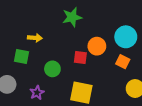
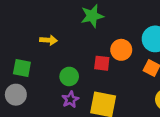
green square: (21, 56) -> (22, 68), moved
purple star: (37, 93) -> (70, 99), moved

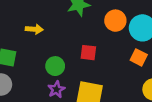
orange circle: (121, 50) -> (115, 21), moved

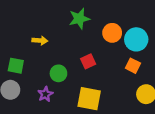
red square: (88, 53) -> (88, 61), turned -32
purple star: (56, 89) -> (45, 94), moved

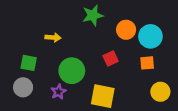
red square: (88, 61) -> (111, 59), moved
orange square: (133, 66) -> (147, 63), turned -32
green circle: (58, 73) -> (72, 71), size x1.5

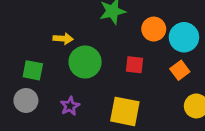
red square: (111, 59) -> (134, 65), turned 32
orange square: (147, 63) -> (180, 70), turned -32
green circle: (72, 71) -> (85, 62), moved

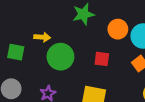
green square: (33, 70) -> (16, 52), moved

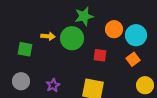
green circle: (60, 57) -> (72, 38), moved

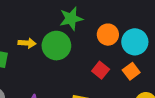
red square: (100, 55) -> (101, 70), moved, turned 32

